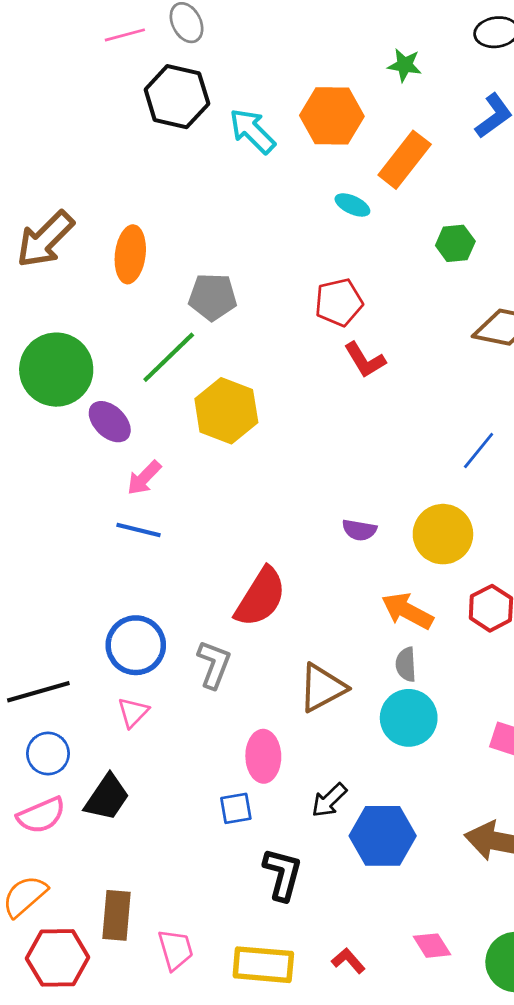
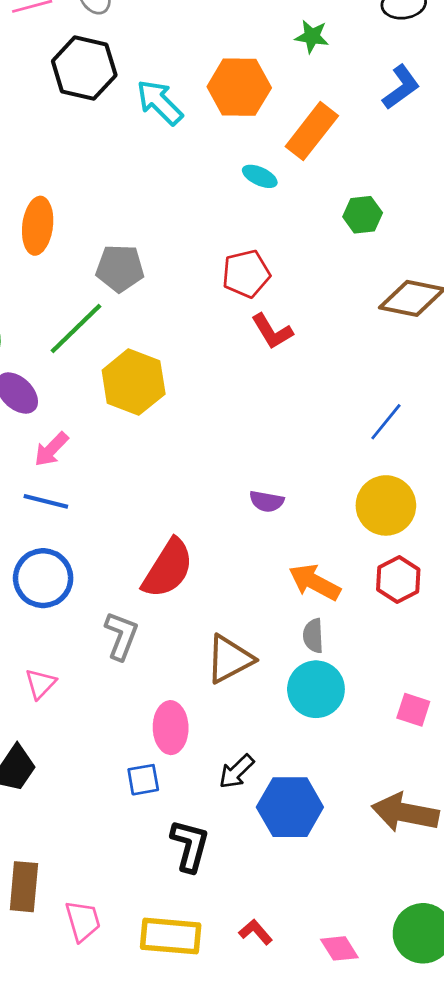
yellow circle: (443, 534) -> (386, 505), moved
blue circle: (136, 645) -> (43, 578), moved
pink diamond: (432, 946) -> (339, 948), moved

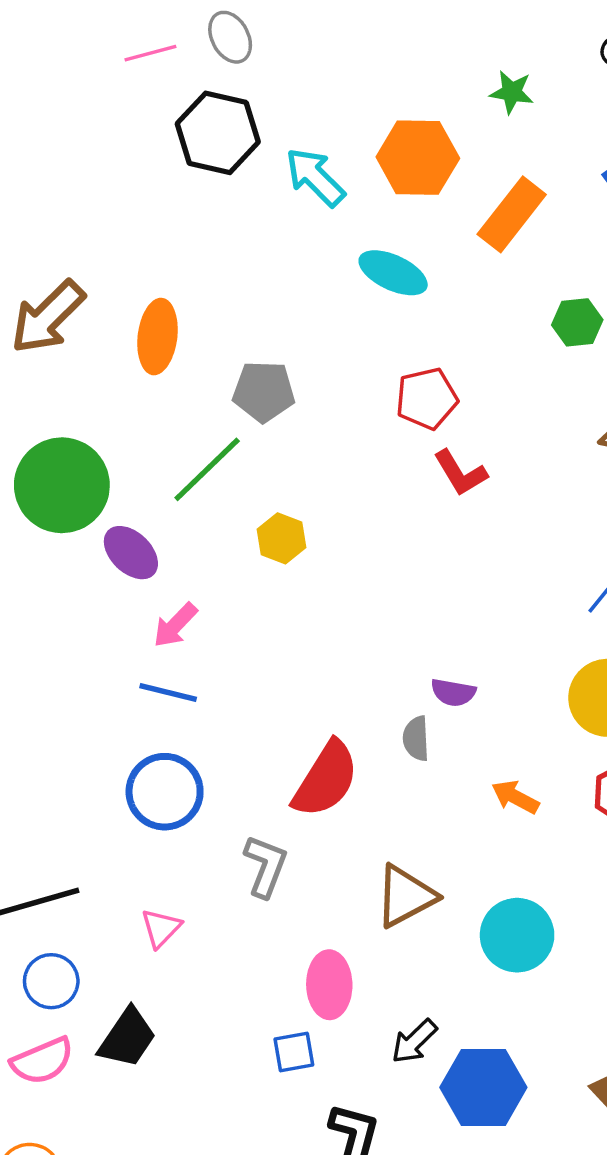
cyan ellipse: (260, 176) -> (393, 273), moved, size x1.5
yellow hexagon: (134, 382) -> (281, 538), size x0.6
orange arrow: (315, 582) -> (515, 797), size x0.7
gray semicircle: (313, 636) -> (416, 739), moved

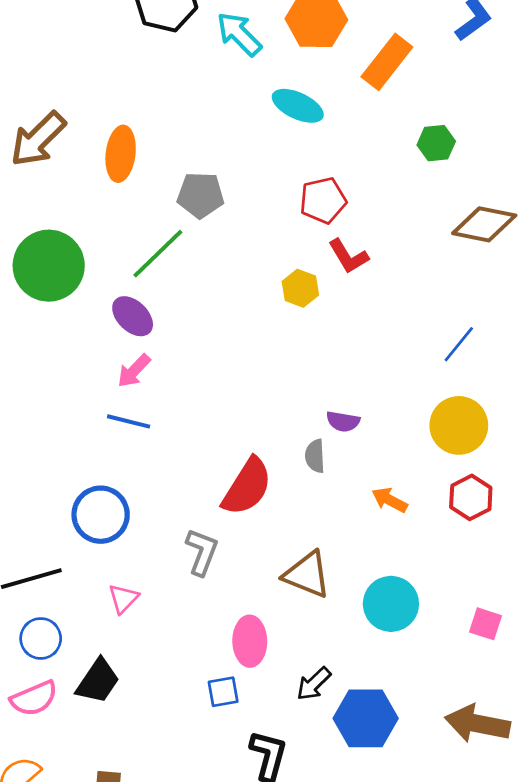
yellow hexagon: (281, 538) -> (300, 288), moved
purple ellipse: (131, 553) -> (133, 316), moved
blue circle: (165, 792) -> (101, 515), moved
brown triangle: (405, 896) -> (307, 575), turned 50

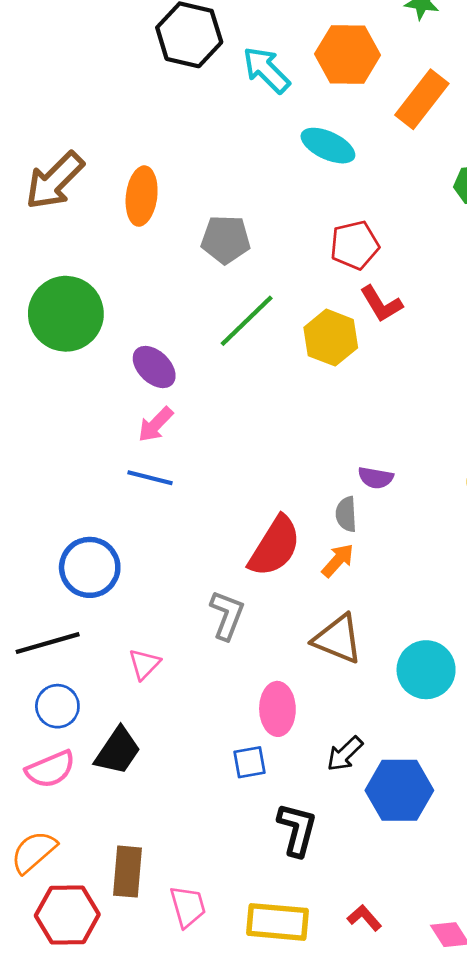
green line: (158, 254) -> (247, 321), moved
yellow hexagon: (300, 288) -> (331, 338), size x1.4
orange arrow: (390, 500) -> (338, 560), moved, turned 104
blue circle: (101, 515) -> (90, 567), moved

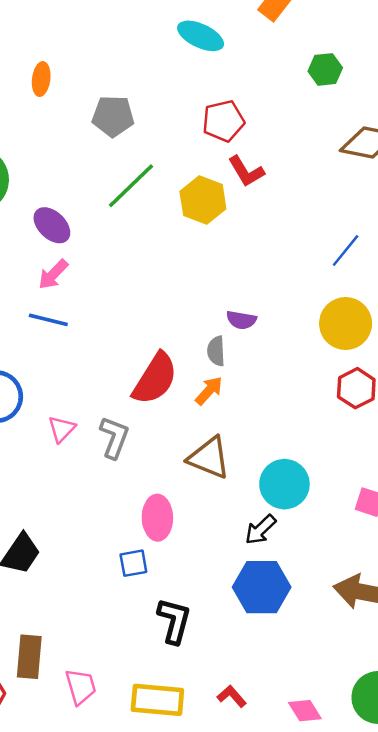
orange ellipse: (142, 196) -> (41, 79), size x0.7
pink triangle: (144, 664) -> (62, 429), moved
black arrow: (345, 754) -> (260, 530), moved

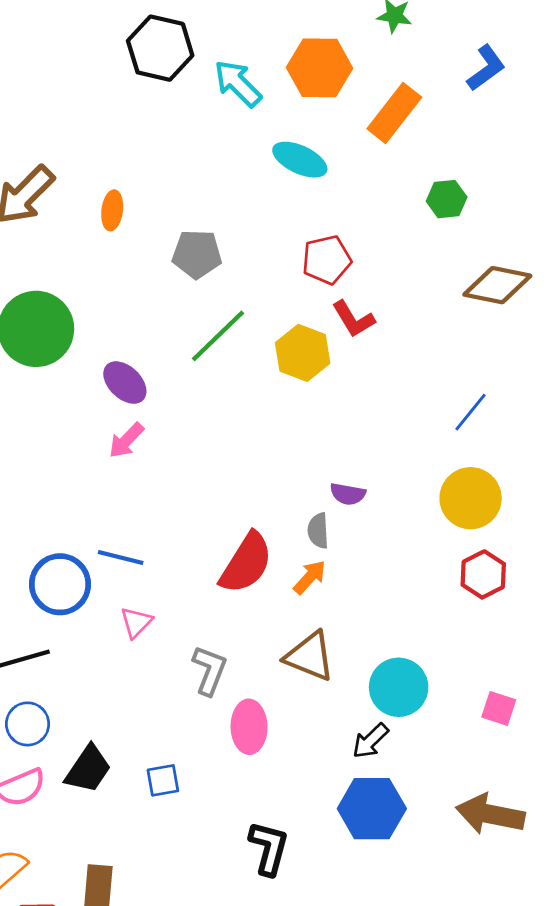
blue line: (48, 320) -> (121, 557), moved
gray L-shape: (114, 437) -> (210, 670), moved
blue square: (133, 563) -> (163, 780), moved

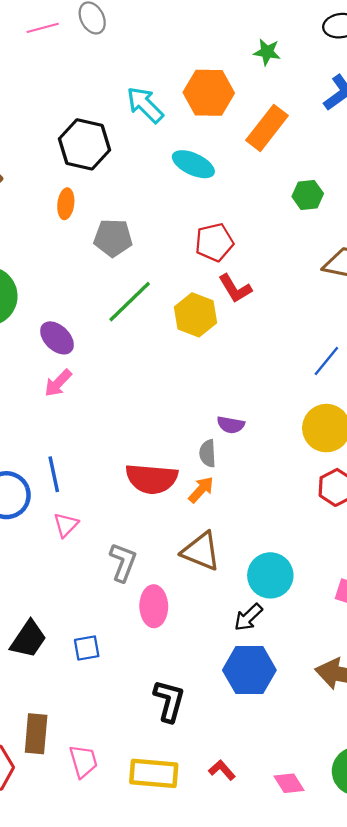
black hexagon: (160, 48) -> (84, 144), moved
orange ellipse: (112, 210) -> (66, 204), moved
blue line: (121, 557) -> (54, 474), turned 64
red semicircle: (246, 563) -> (152, 479), turned 63

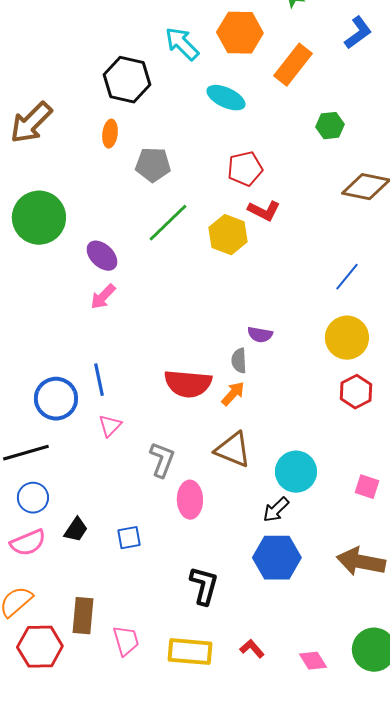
red L-shape: (235, 288) -> (264, 211), turned -32
black trapezoid: (28, 639) -> (76, 530), size x0.7

